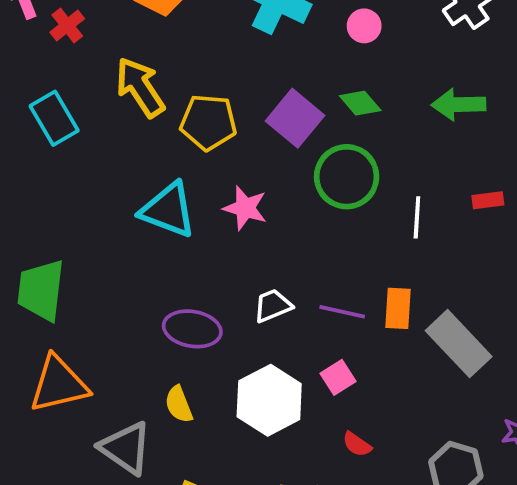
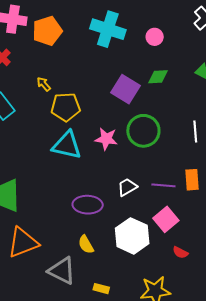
yellow arrow: (140, 87) -> (44, 84), size x0.5
green diamond: (360, 103) -> (158, 77), turned -45
yellow pentagon: (208, 122) -> (66, 107), moved
green circle: (347, 177) -> (143, 131), moved
pink square: (338, 377) -> (166, 219), size x1.4

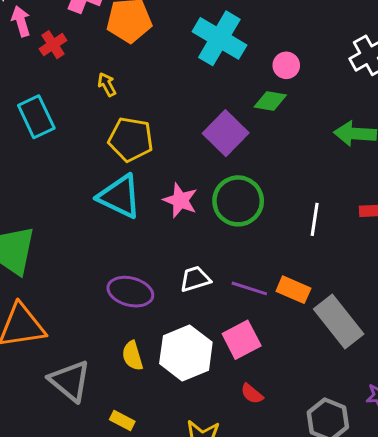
green diamond: (158, 77) -> (270, 101), moved
yellow arrow: (44, 84) -> (107, 85), moved
orange rectangle: (192, 180) -> (293, 290), turned -75
yellow semicircle: (86, 244) -> (132, 356), moved

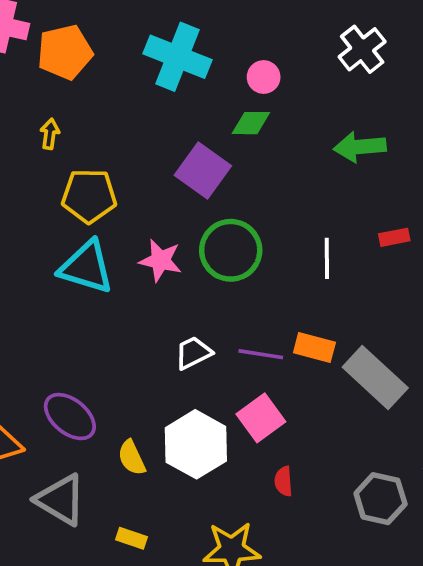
yellow arrow: (107, 85) -> (50, 134), turned 45
purple ellipse: (130, 292) -> (70, 417), moved, turned 33
red semicircle: (252, 394) -> (284, 481), turned 55

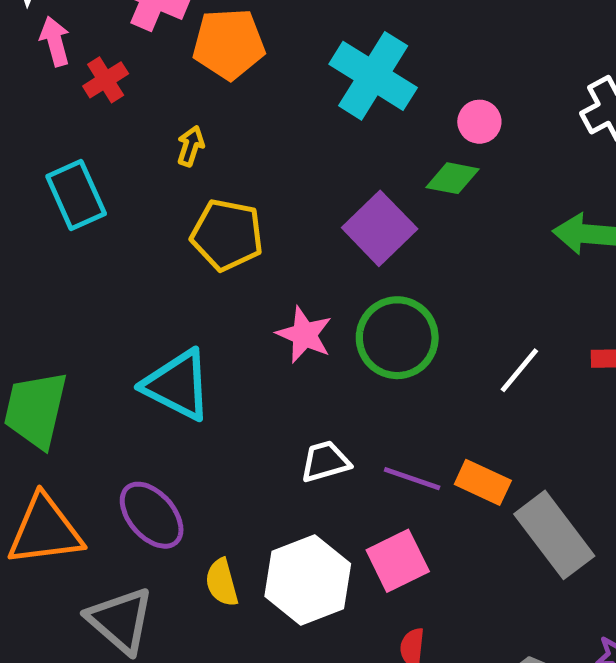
white line: (327, 258) -> (519, 370), turned 30
cyan triangle: (86, 267) -> (177, 385), moved

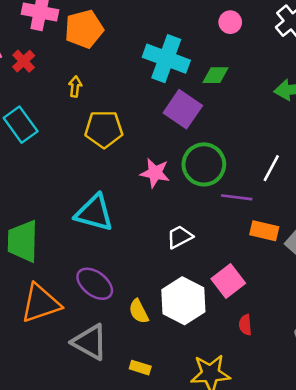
cyan cross: (373, 76) -> (166, 59), moved
pink circle: (479, 122) -> (230, 22), moved
purple line: (412, 479) -> (237, 197), moved

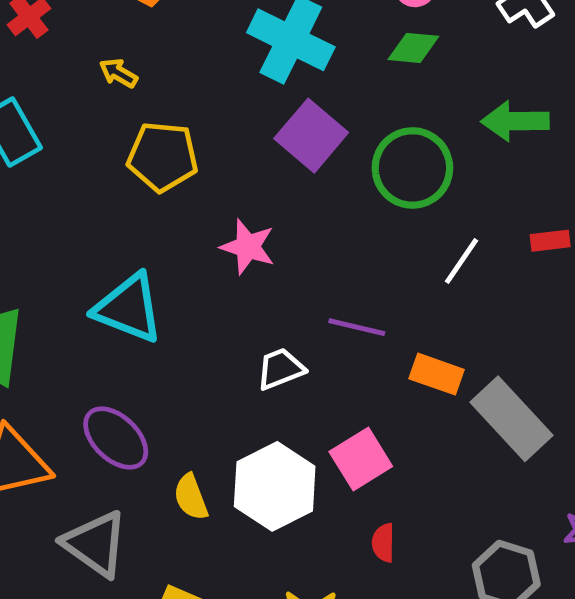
green diamond: (216, 75) -> (413, 48), moved
yellow arrow: (75, 87) -> (118, 73), turned -72
green circle: (204, 164) -> (412, 168), moved
purple line: (237, 197) -> (357, 327), moved

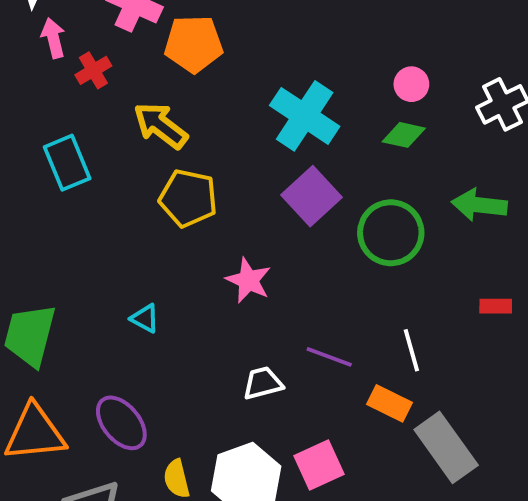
yellow arrow: (118, 73) -> (161, 126), size x1.8
white line: (462, 261) -> (411, 350), moved, turned -57
cyan triangle: (129, 308) -> (145, 318), size x0.5

